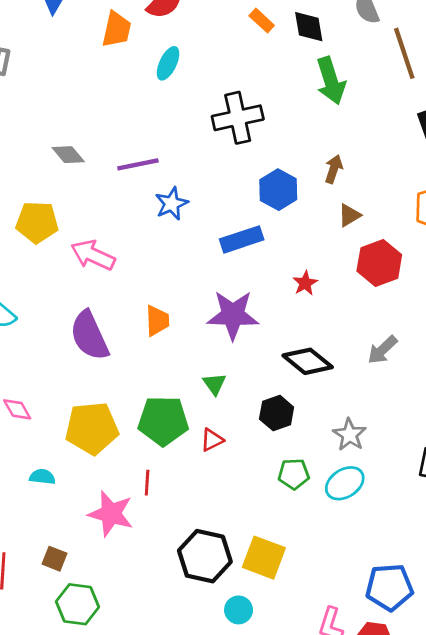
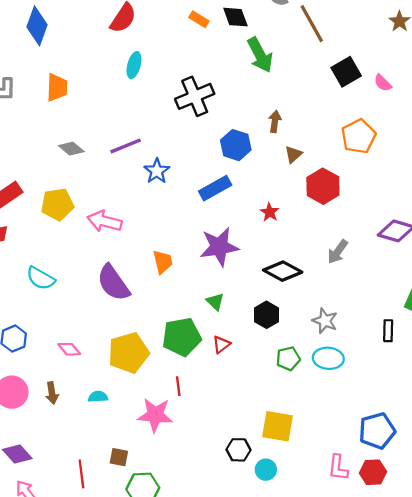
orange trapezoid: (117, 29) -> (57, 88), moved
cyan ellipse: (345, 483) -> (328, 358), turned 48
black hexagon: (205, 556) -> (238, 450), moved, size x0.6

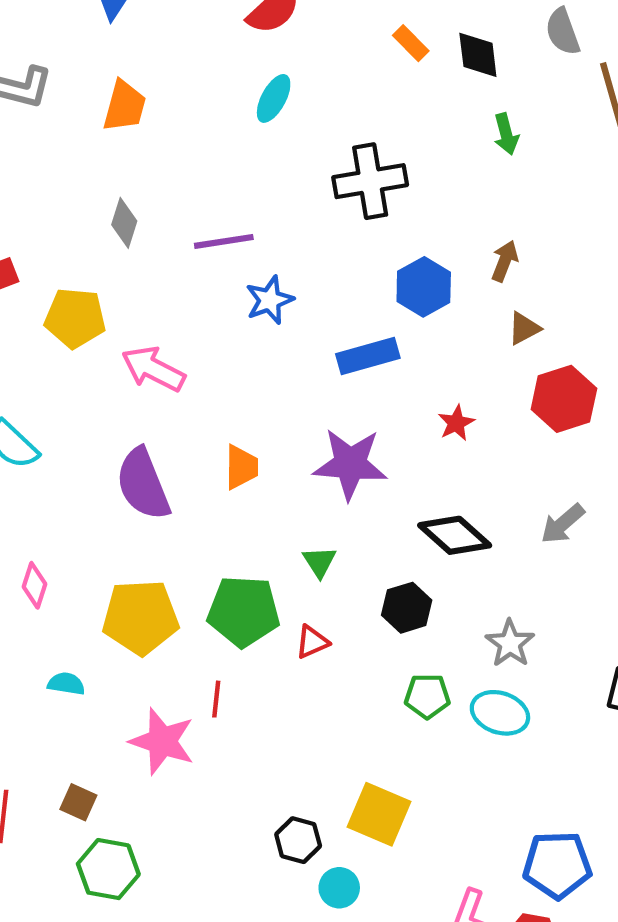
green arrow: (260, 55) -> (506, 134), size x0.6
gray diamond: (71, 149) -> (124, 223), turned 55
pink diamond: (69, 349) -> (35, 585), turned 45

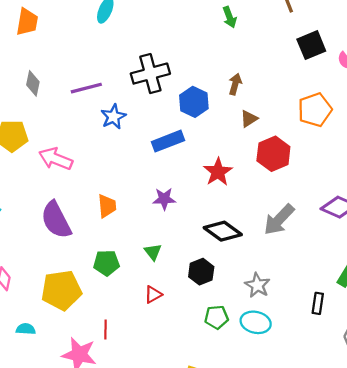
black cross: (370, 181) -> (150, 74), moved
red star: (456, 423) -> (218, 172), size x1.5
purple star: (350, 464) -> (164, 199), size x0.6
gray arrow: (563, 524) -> (279, 220), size x1.4
green pentagon: (243, 611) -> (106, 263), moved, size x0.7

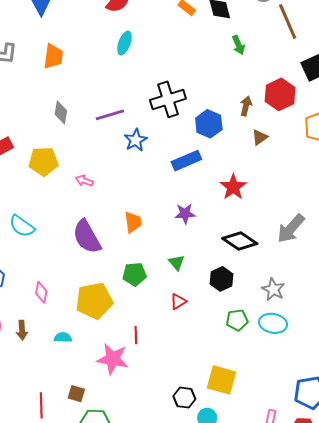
red hexagon: (273, 154) -> (280, 94), moved
pink arrow: (56, 159) -> (84, 181), size x0.6

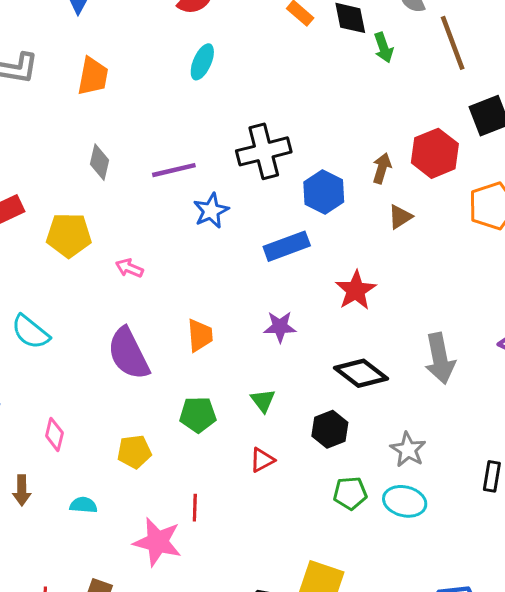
green arrow: (238, 45) -> (384, 48), moved
gray arrow: (291, 229) -> (440, 358), turned -56
yellow pentagon: (94, 301) -> (134, 452), size x0.6

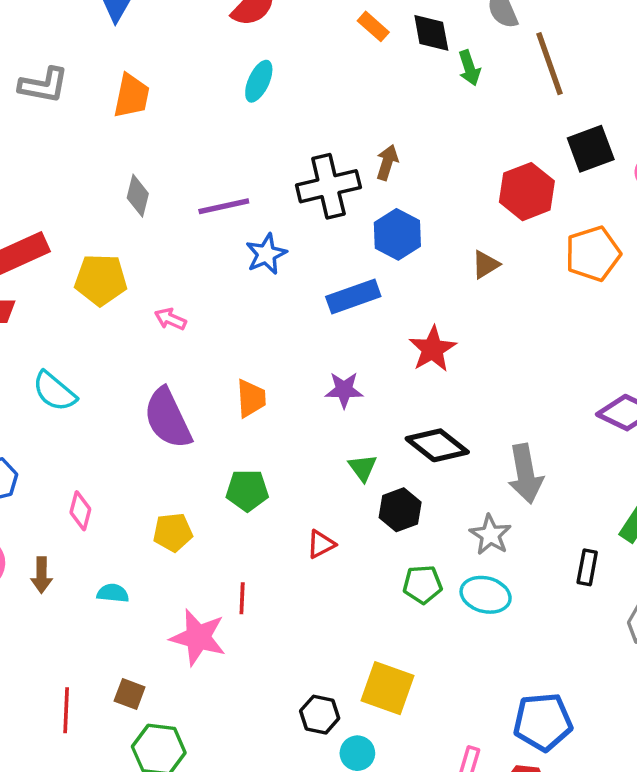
brown arrow: (382, 168) -> (387, 163), moved
gray arrow: (440, 358) -> (525, 474), moved
green triangle: (263, 400) -> (363, 468), moved

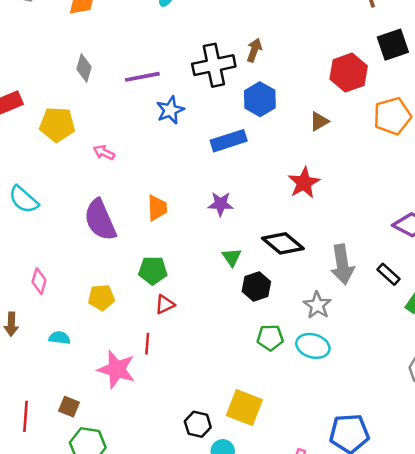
red star: (433, 349) -> (304, 183), moved
red triangle: (321, 544) -> (165, 304), moved
black rectangle: (587, 567) -> (388, 274), moved, turned -60

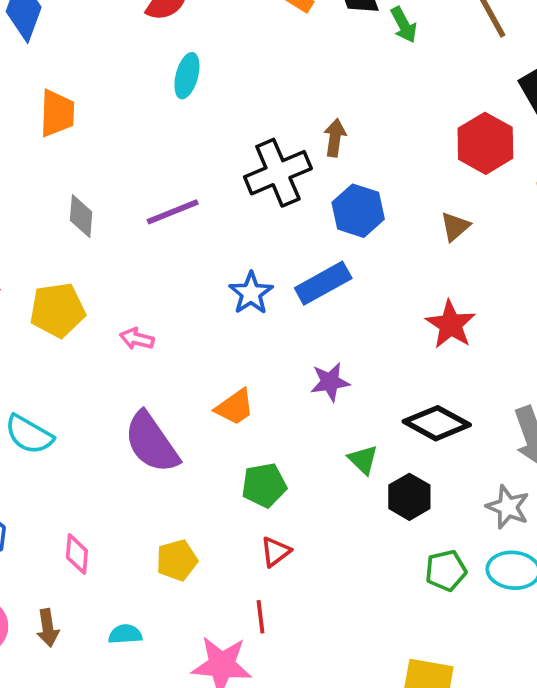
blue star: (170, 110) -> (251, 293), moved
orange trapezoid: (157, 208) -> (235, 407), turned 68
green pentagon: (153, 270) -> (264, 485), moved

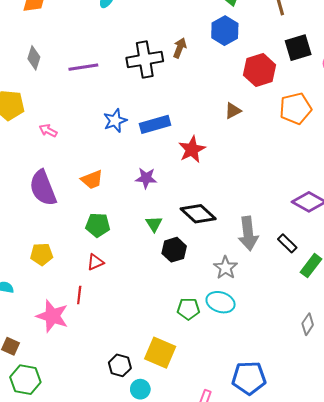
blue hexagon: (358, 211) -> (225, 31), moved
red star: (451, 324) -> (192, 149), moved
green pentagon: (446, 571) -> (188, 309), moved

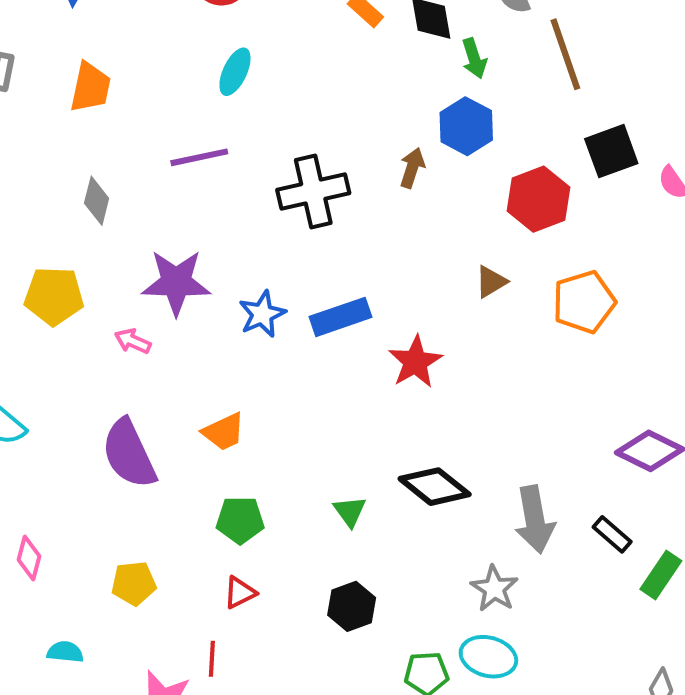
brown arrow: (180, 48) -> (412, 168), moved
purple line: (83, 67) -> (199, 157), moved
orange pentagon: (296, 108) -> (584, 302), moved
purple star: (146, 178) -> (176, 282), moved, size x1.6
black hexagon: (174, 250) -> (352, 606), moved

